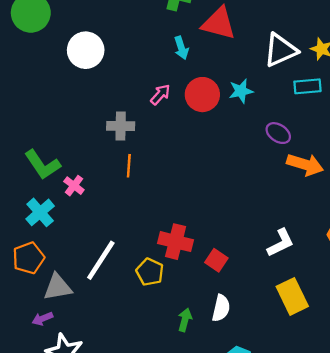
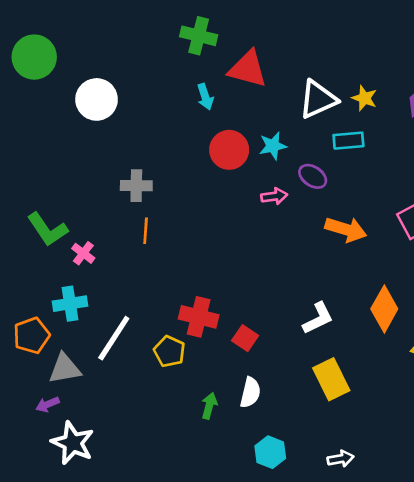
pink arrow: (160, 95) -> (274, 196), moved, turned 40
purple ellipse: (278, 133) -> (313, 176), moved
cyan cross: (40, 212) -> (70, 304), moved, turned 32

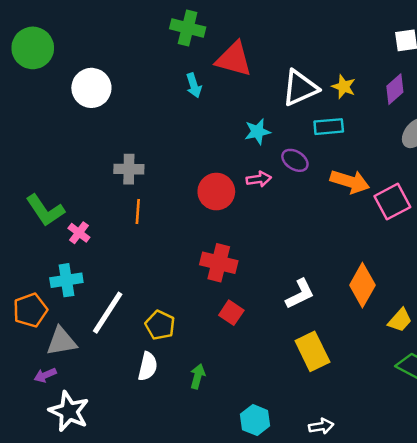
red circle: (229, 150) -> (216, 192), moved
orange arrow: (346, 229) -> (350, 182), moved
red cross: (199, 317) -> (219, 263), moved
white semicircle: (250, 392) -> (148, 366), moved

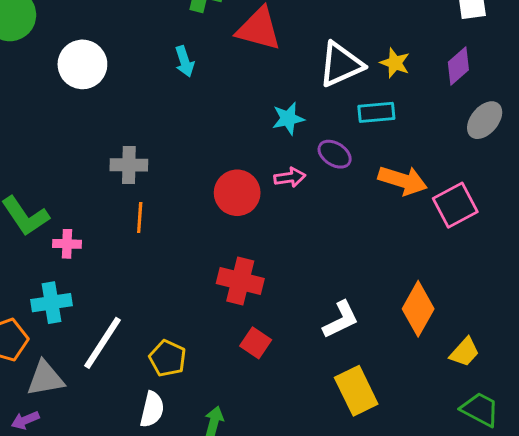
cyan arrow: (194, 85) -> (185, 61), moved
pink cross: (79, 233) -> (67, 244), turned -35

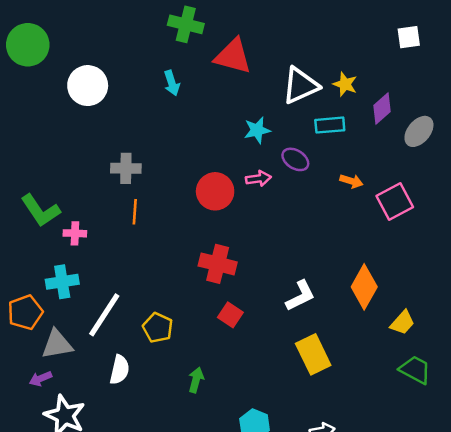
purple diamond: (458, 66) -> (382, 108), moved
orange arrow: (403, 180) -> (351, 181), size x0.6
white semicircle: (152, 409) -> (120, 370), moved

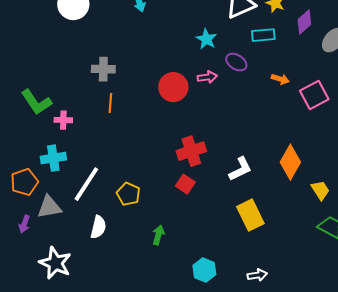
cyan star: (257, 130) -> (206, 39), turned -30
red cross: (218, 264) -> (191, 151), moved, turned -32
yellow trapezoid: (402, 323) -> (320, 190), turned -75
purple arrow: (40, 379) -> (24, 224), moved, turned -48

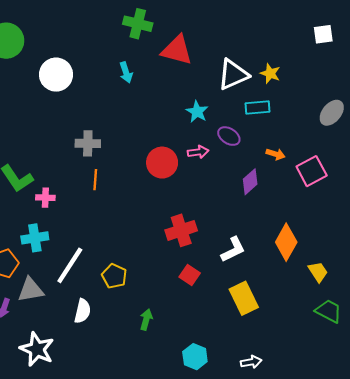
purple diamond: (304, 22) -> (250, 182), moved
red square: (185, 184) -> (190, 275), moved

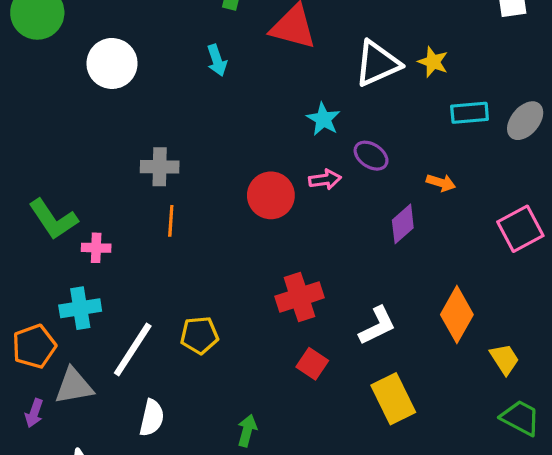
cyan rectangle: (258, 107) -> (470, 113), moved
pink square: (312, 171) -> (520, 229), moved
yellow pentagon: (114, 276) -> (199, 335), moved, turned -30

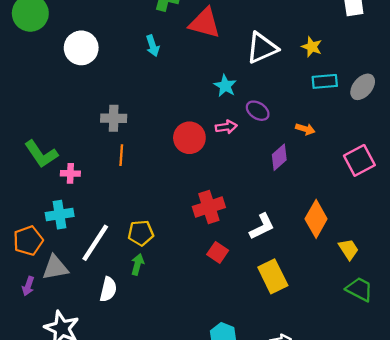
yellow star: (433, 62) -> (312, 47), moved
green arrow: (247, 431) -> (137, 264), moved

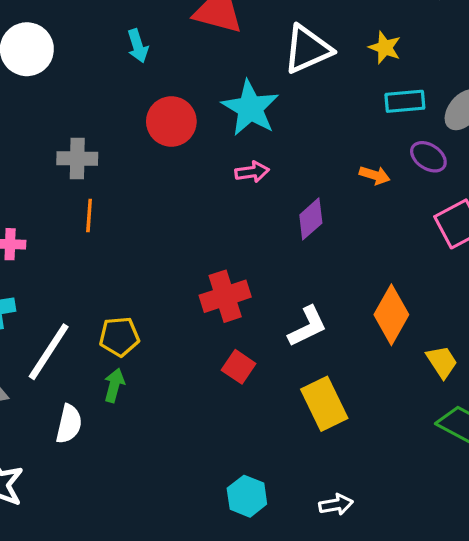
cyan star: (225, 86) -> (250, 108), size x1.6
purple ellipse: (258, 111) -> (428, 157), moved
red circle: (189, 138) -> (171, 121), moved
purple diamond: (279, 157) -> (311, 219), moved

